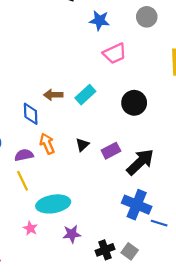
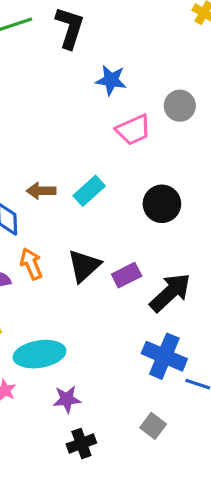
gray circle: (147, 17) -> (180, 106), moved
black triangle: (82, 145) -> (84, 266), size x1.6
black cross: (105, 250) -> (81, 443), moved

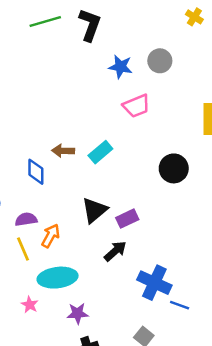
gray circle: (180, 106) -> (160, 61), moved
black circle: (162, 204) -> (174, 168), moved
orange arrow: (31, 264) -> (51, 236), moved, turned 50
black arrow: (170, 293) -> (115, 251), moved, size x0.7

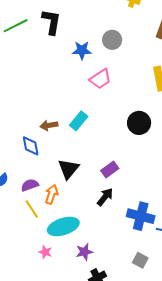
black triangle: (94, 210) -> (69, 169), moved

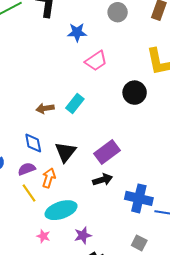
gray circle: (112, 40) -> (118, 12), moved
black circle: (139, 123) -> (135, 93), moved
blue diamond: (31, 146) -> (33, 143), moved
purple rectangle: (110, 169) -> (107, 152), size x1.4
black arrow: (105, 197) -> (103, 180), turned 36

